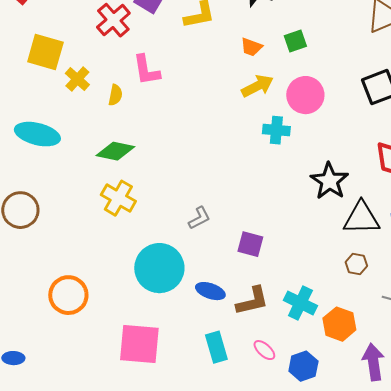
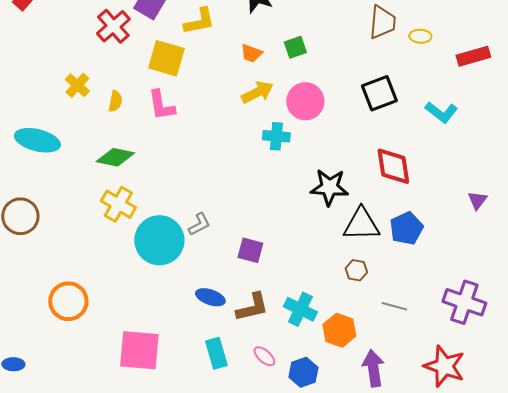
yellow square: (45, 52) -> (166, 58), moved
pink L-shape: (146, 70) -> (161, 105), moved
black star: (329, 181) -> (329, 187), turned -30
cyan circle: (159, 268) -> (159, 240), moved

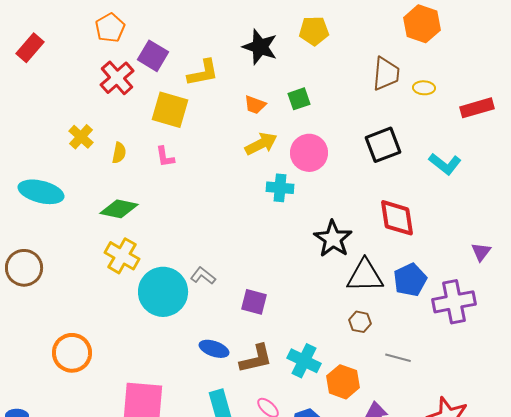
pink L-shape: (161, 105) -> (165, 157), size x0.7
black star: (329, 187) -> (333, 239), turned 30
gray L-shape: (199, 224) -> (203, 276), turned -115
purple cross: (464, 302) -> (454, 302), moved, turned -30

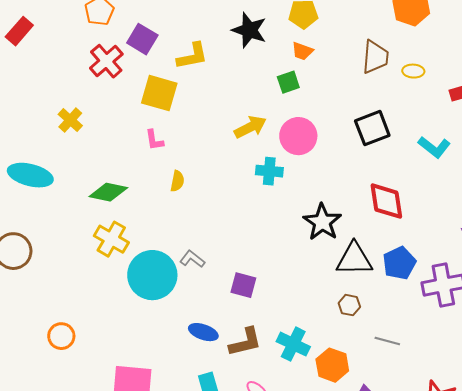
orange trapezoid: (255, 105) -> (302, 51), moved
yellow semicircle: (119, 153) -> (177, 181), moved
orange circle: (72, 353) -> (61, 336), size x0.7

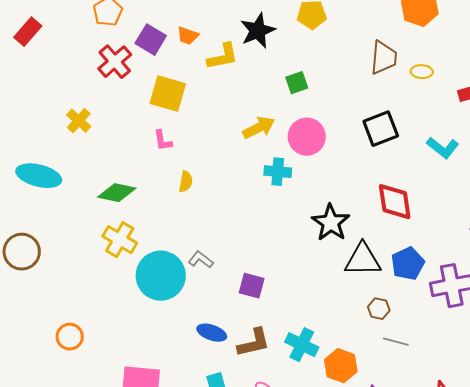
black star: (249, 30) -> (258, 31), turned 30
orange trapezoid: (302, 51) -> (188, 36), moved
yellow L-shape: (192, 56) -> (223, 57), moved
brown hexagon: (349, 305) -> (379, 309), moved

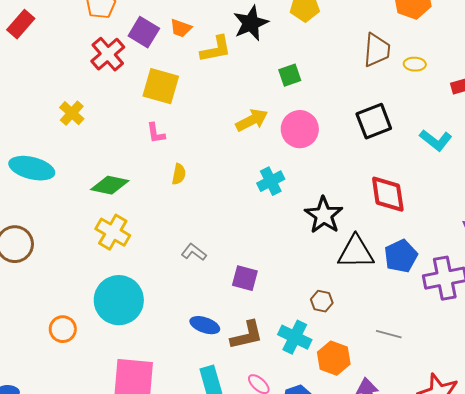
cyan cross: (278, 172) -> (271, 181), moved, turned -32
cyan circle: (161, 276) -> (119, 300), moved
brown hexagon: (379, 309) -> (322, 301), moved

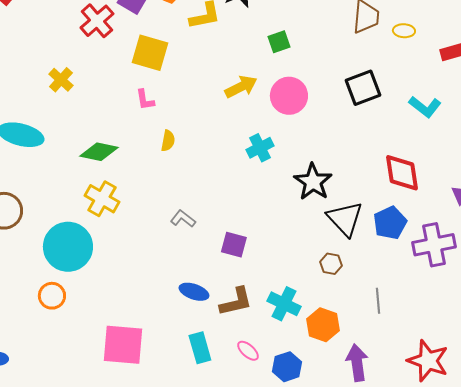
red diamond: (388, 194) -> (402, 173), moved
black triangle: (356, 252) -> (345, 219), turned 48
cyan circle: (119, 300) -> (68, 247), moved
brown hexagon: (322, 301) -> (331, 264), moved
gray line: (389, 334) -> (378, 301), turned 70

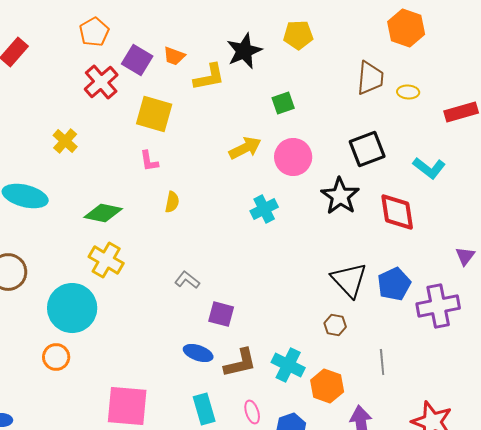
red diamond: (402, 173) -> (397, 212), moved
black star: (313, 182) -> (340, 196), moved
purple square: (234, 245) -> (221, 314), moved
pink ellipse: (248, 351) -> (252, 412), turned 30

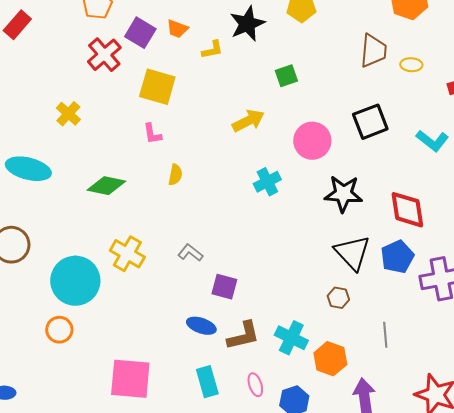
yellow L-shape: (209, 77) -> (212, 50), size x0.7
pink circle: (293, 157) -> (312, 141), moved
black star: (340, 196) -> (343, 194), moved, turned -30
red diamond: (397, 212) -> (407, 210), moved
yellow cross: (106, 260) -> (127, 254), moved

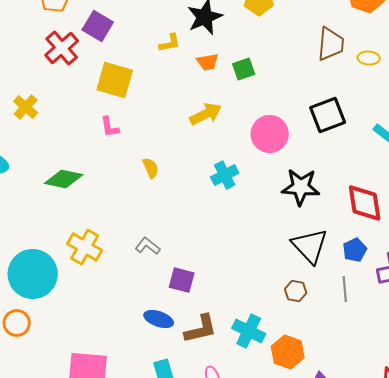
orange trapezoid: (177, 29) -> (208, 62), moved, turned -30
yellow semicircle: (175, 175) -> (151, 168), moved, turned -35
blue pentagon: (397, 257) -> (355, 250), size x0.7
gray line: (385, 335) -> (345, 289), moved

